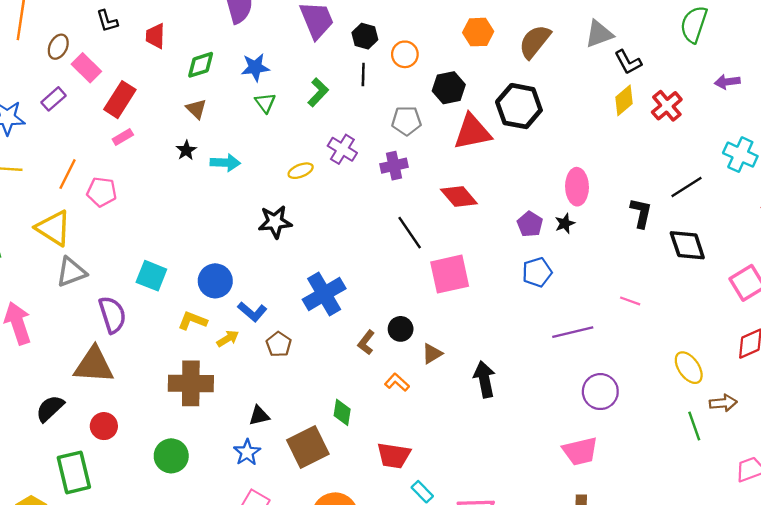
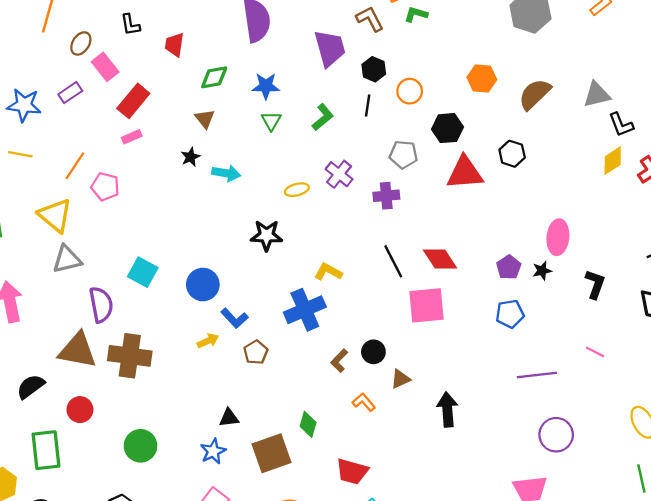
black hexagon: (519, 106) -> (512, 154), size x0.6
red diamond: (459, 196) -> (440, 259), moved
black L-shape: (641, 213) -> (595, 284), moved
yellow L-shape: (192, 321) -> (328, 272), moved
brown cross: (191, 383) -> (130, 356), moved

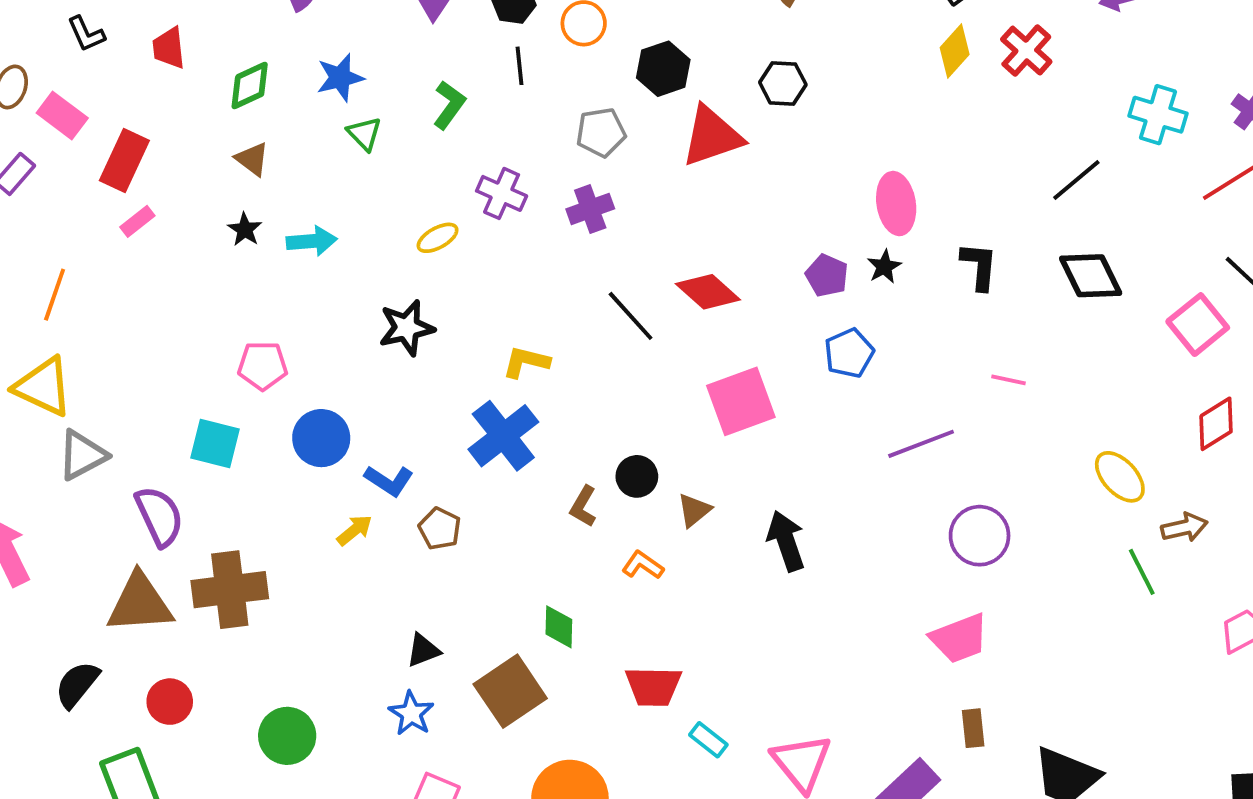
pink pentagon: (105, 187) -> (263, 366), moved
pink square: (427, 305) -> (741, 401), moved

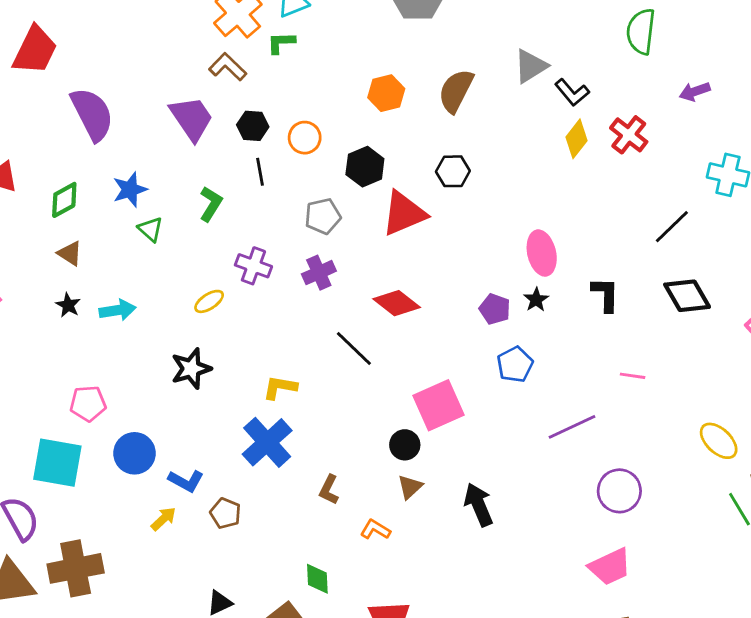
red diamond: (708, 292) -> (397, 303), moved
cyan square: (215, 443) -> (57, 463), size x1.4
black circle: (637, 476) -> (405, 445), moved

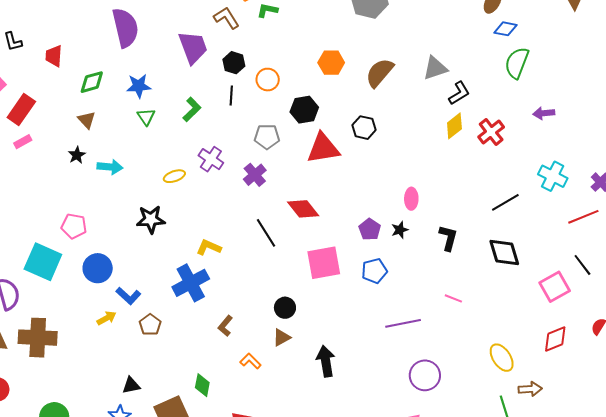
black L-shape: (572, 92) -> (459, 93), turned -95
pink ellipse: (542, 253) -> (411, 199), size x0.7
purple cross: (319, 273) -> (255, 175), turned -30
pink square: (439, 405) -> (324, 263), moved

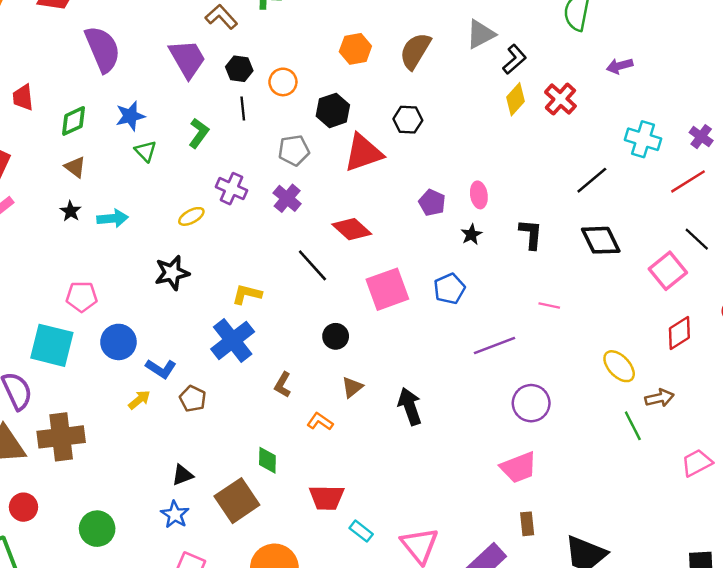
purple pentagon: (370, 229) -> (432, 203), moved
black circle: (285, 308) -> (336, 336), moved

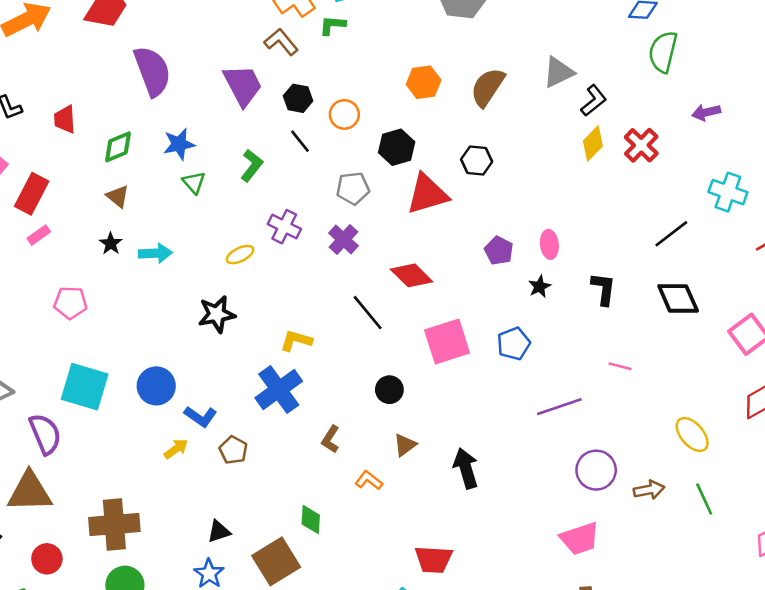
black line: (243, 109) -> (300, 141), turned -35
pink pentagon: (82, 297) -> (70, 303), moved
brown arrow: (660, 398) -> (649, 490), moved
brown cross: (61, 437) -> (114, 525), moved
red trapezoid: (327, 498) -> (434, 559), moved

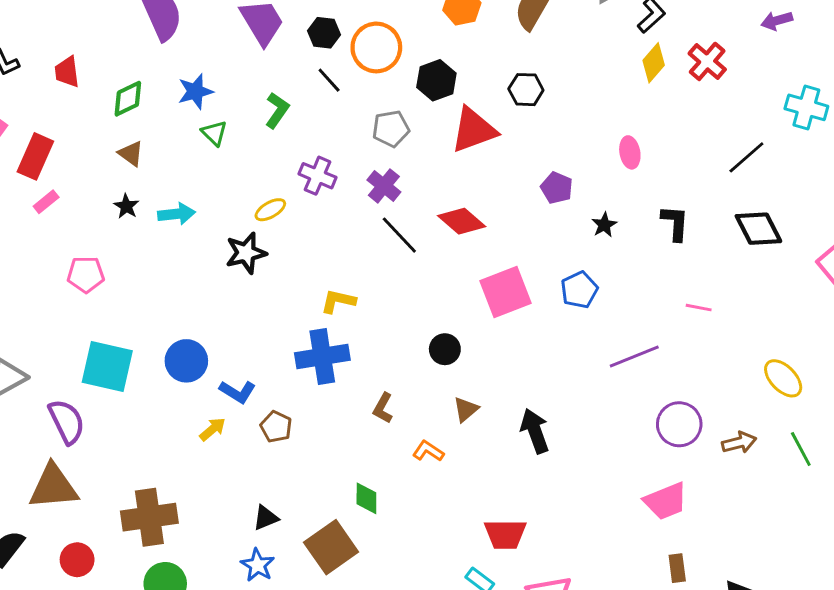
orange circle: (344, 114) -> (376, 47), size x1.5
pink ellipse: (549, 244) -> (630, 152), moved
black line: (368, 313) -> (399, 235), moved
black star: (217, 314) -> (246, 253), moved
blue cross: (279, 389) -> (322, 356), turned 30

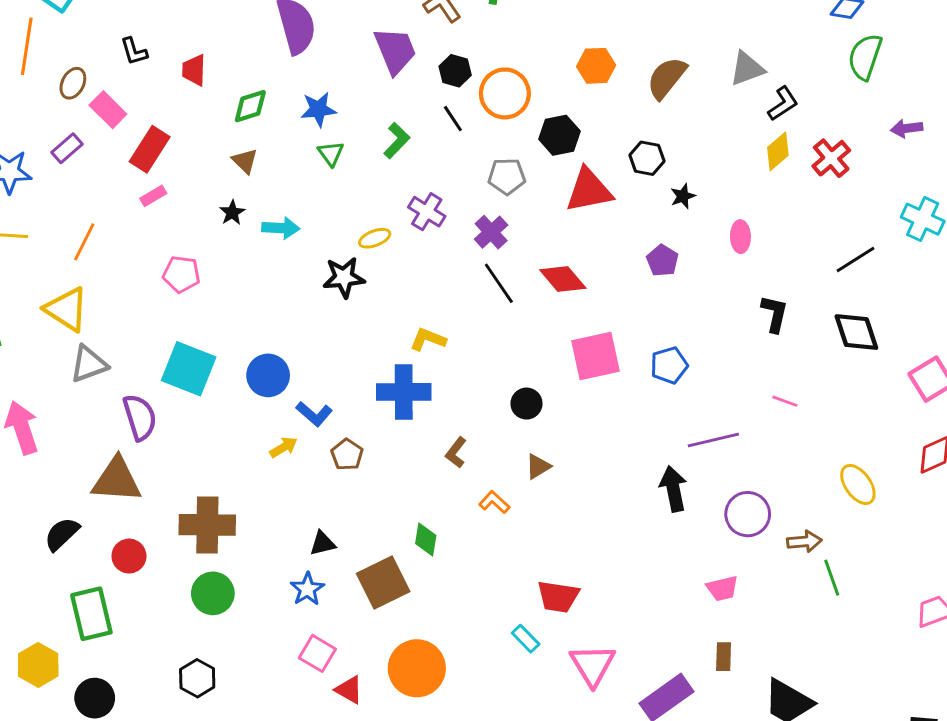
black star: (604, 225) -> (683, 196), moved
black arrow: (535, 431) -> (673, 489), moved
green line: (801, 449) -> (832, 578), moved
pink trapezoid: (666, 501) -> (722, 588), size x0.7

